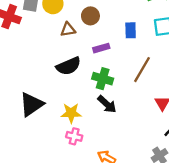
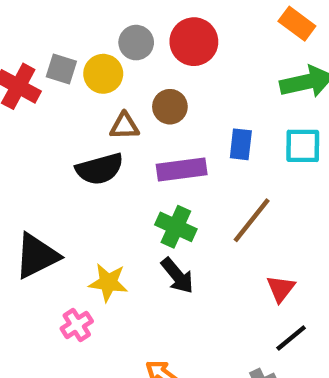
purple rectangle: (101, 48) -> (182, 169), size x1.5
black semicircle: (69, 66) -> (100, 169), moved
pink cross: (74, 136) -> (77, 325), moved, turned 35

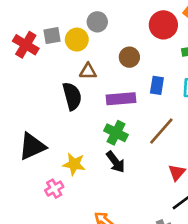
red circle: (194, 42) -> (163, 25), moved
gray square: (61, 69) -> (52, 36), turned -30
brown circle: (170, 107) -> (129, 57), moved
black semicircle: (100, 169) -> (72, 96), turned -92

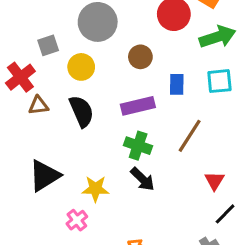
gray circle: (97, 22) -> (98, 22), size x1.6
yellow circle: (77, 40) -> (81, 67), moved
red cross: (26, 45) -> (20, 77), moved, turned 30
brown triangle: (88, 71) -> (38, 105), moved

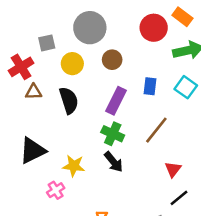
brown circle: (140, 57) -> (112, 60), moved
cyan square: (219, 81) -> (186, 87), turned 35
purple rectangle: (138, 106) -> (116, 101), turned -56

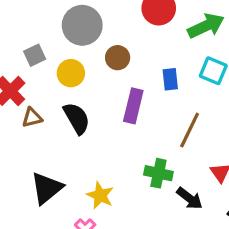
green cross: (113, 134) -> (158, 173), moved
black arrow: (114, 162) -> (190, 198), moved
yellow star: (74, 166) -> (100, 195), turned 30

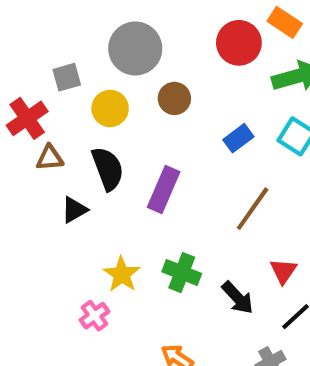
blue rectangle: (170, 79) -> (238, 138), turned 50
purple rectangle: (133, 106) -> (164, 190), moved
green cross: (158, 173) -> (182, 273), moved
black triangle: (47, 188) -> (74, 210), moved, size x0.6

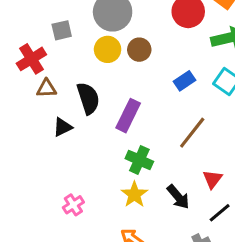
yellow circle: (110, 108) -> (108, 49), moved
green cross: (182, 273) -> (139, 160), moved
yellow star: (122, 274) -> (134, 195), moved

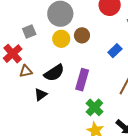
black semicircle: (88, 98) -> (54, 73), turned 85
green cross: (139, 160) -> (94, 107), turned 30

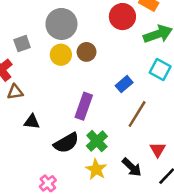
blue rectangle: (115, 51) -> (124, 84), moved
black semicircle: (54, 73) -> (66, 143), moved
black triangle: (41, 95) -> (32, 122), turned 40

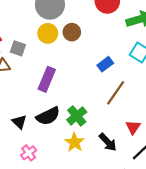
gray square: (22, 44) -> (18, 48), moved, turned 35
purple rectangle: (84, 106) -> (47, 79), moved
black triangle: (32, 122) -> (19, 122), moved, turned 35

